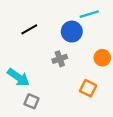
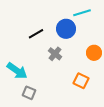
black line: (29, 29) -> (36, 34), moved
gray cross: (60, 59) -> (55, 54), turned -32

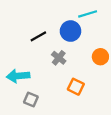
cyan arrow: (17, 71) -> (18, 76), turned 140
orange square: (81, 81) -> (76, 87), moved

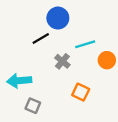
cyan line: (88, 14) -> (85, 44), moved
blue circle: (70, 31) -> (58, 18), moved

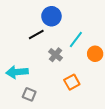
cyan line: (85, 44) -> (76, 40), turned -36
orange square: (81, 92) -> (72, 82), turned 35

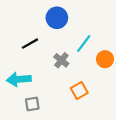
black line: (36, 34) -> (30, 44), moved
gray square: (29, 94) -> (32, 104), turned -32

